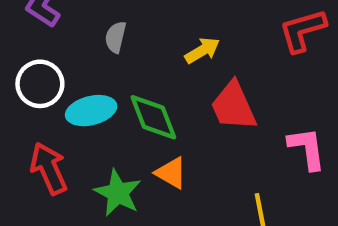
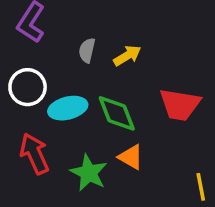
yellow arrow: (202, 50) -> (127, 56), moved
red trapezoid: (233, 106) -> (180, 105), turned -57

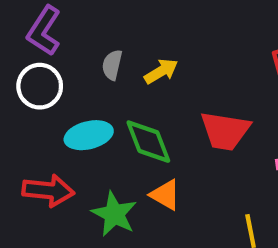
white circle: (28, 87) -> (40, 86), moved
red arrow: (35, 154) -> (48, 191), turned 120

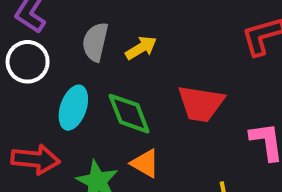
gray semicircle: (112, 65) -> (95, 42), size x1.4
cyan ellipse: (89, 135) -> (73, 108), turned -57

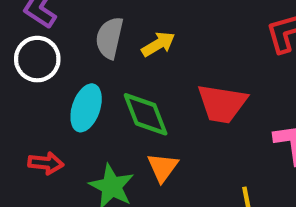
red arrow: (36, 159) -> (46, 163), size x0.7
orange triangle: (145, 163) -> (163, 167), turned 36

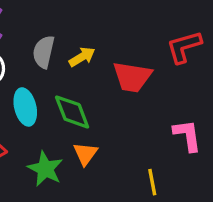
red trapezoid: (222, 104) -> (132, 77), moved
cyan ellipse: (86, 108) -> (25, 107), turned -33

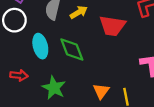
orange triangle: (85, 154) -> (101, 91), moved

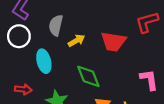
yellow arrow: (79, 12) -> (76, 41), moved
green diamond: (72, 49) -> (88, 76), moved

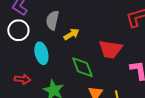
red trapezoid: (113, 42) -> (110, 49), moved

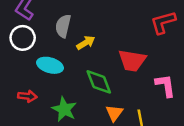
cyan ellipse: (41, 53) -> (50, 65), turned -60

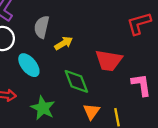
cyan ellipse: (50, 65) -> (29, 65), turned 35

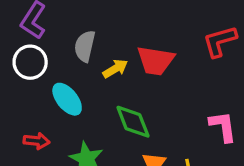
red trapezoid: (109, 61) -> (155, 61), moved

